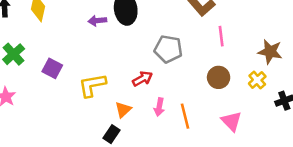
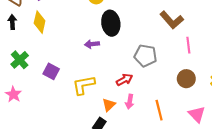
purple arrow: (97, 21) -> (92, 44), moved
pink arrow: (159, 107) -> (130, 102), moved

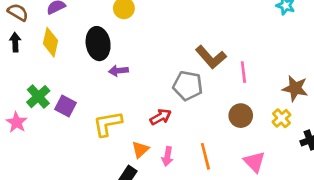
brown L-shape: (172, 20) -> (211, 57), moved
black ellipse: (111, 23) -> (98, 44), moved
green cross: (20, 60) -> (38, 97), moved
pink star: (13, 94) -> (17, 122), moved
pink arrow: (130, 102) -> (167, 156), moved

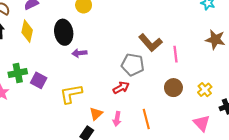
brown star: (295, 88) -> (215, 40), moved
green cross: (38, 97) -> (18, 73), turned 30
red arrow: (161, 117) -> (121, 88), moved
pink triangle: (254, 162) -> (202, 123), moved

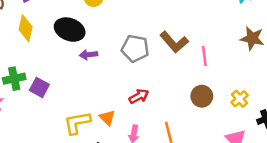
black ellipse: (64, 32) -> (70, 30), turned -60
gray pentagon: (133, 65) -> (135, 48), moved
yellow L-shape: (71, 94) -> (77, 123), moved
orange triangle: (96, 114) -> (107, 118), moved, turned -32

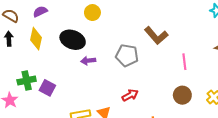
brown L-shape: (174, 42) -> (156, 36), moved

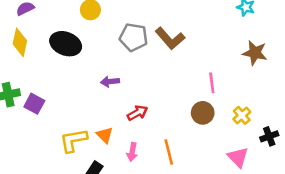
gray pentagon: (127, 55) -> (133, 37), moved
purple arrow: (88, 61) -> (110, 82), moved
pink line: (184, 62) -> (212, 83), moved

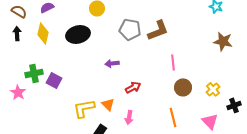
brown L-shape: (170, 38) -> (158, 30), turned -70
black ellipse: (66, 44) -> (78, 34), turned -35
pink line: (212, 83) -> (173, 62), moved
orange line: (169, 152) -> (173, 117), moved

